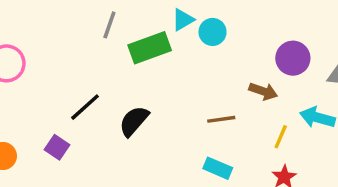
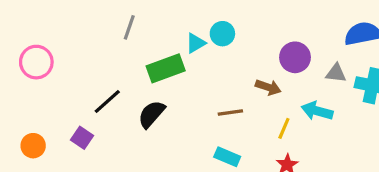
cyan triangle: (183, 20) -> (196, 43), moved
green rectangle: (150, 48) -> (166, 68), moved

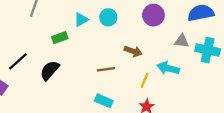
cyan circle: (222, 34) -> (108, 17), moved
purple circle: (295, 57) -> (153, 15), moved
green rectangle: (166, 68) -> (60, 38), size x0.6

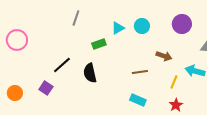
black semicircle: (50, 70) -> (90, 73), turned -54

